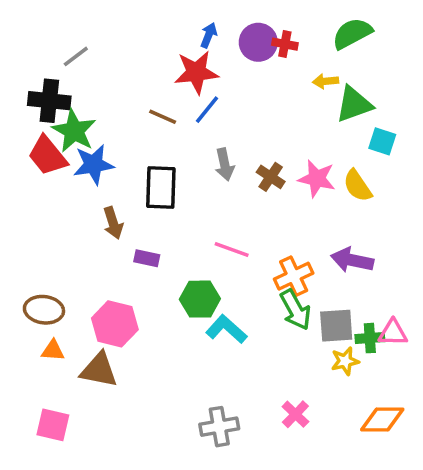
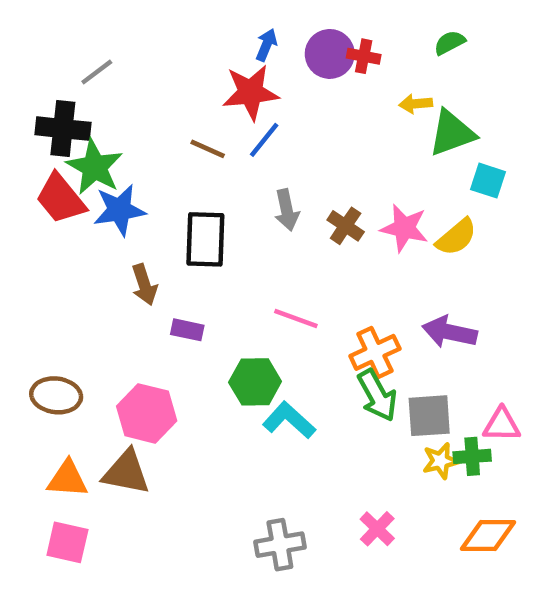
green semicircle: (352, 33) -> (450, 43), size x0.6
yellow semicircle: (357, 186) -> (456, 237), turned -96
green cross: (370, 338) -> (472, 456), moved
orange triangle: (53, 350) -> (67, 479), moved, size x1.4

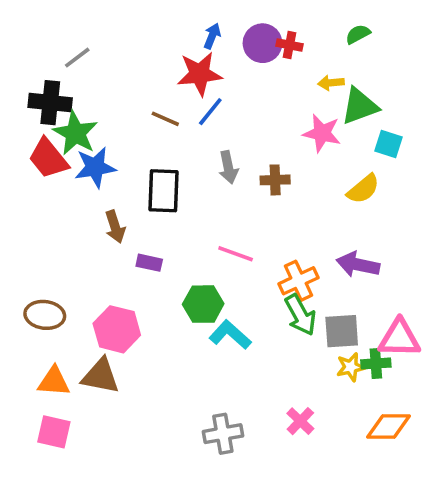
brown cross: (346, 226) -> (275, 180), turned -36
pink star: (404, 228) -> (322, 133), moved
pink triangle: (502, 425) -> (399, 338), size x1.4

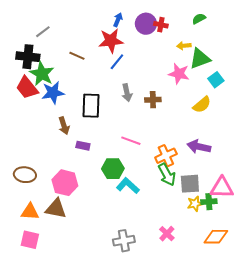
brown line: (165, 119) -> (77, 56), moved
cyan square: (388, 144) -> (216, 80), turned 35

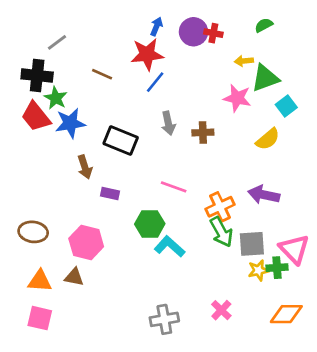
green star: (42, 74) -> (56, 98), size x0.7
black rectangle: (91, 106) -> (121, 140), turned -70
pink triangle: (222, 188) -> (294, 249), turned 45
brown triangle: (56, 209) -> (74, 277), size x0.7

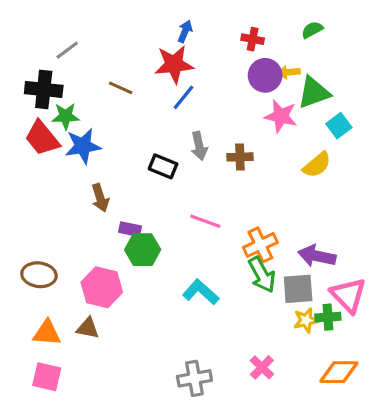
purple circle: (194, 32) -> (265, 75), moved
green star: (56, 98) -> (66, 116), turned -30
black rectangle: (121, 140) -> (163, 166), moved, size x0.7
purple arrow: (264, 195) -> (317, 256), moved
green hexagon: (150, 224) -> (143, 250), moved

